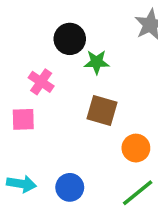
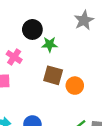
orange circle: (136, 148) -> (75, 86), moved

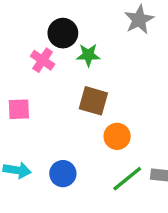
pink cross: (14, 57) -> (43, 60), moved
orange circle: (75, 86) -> (117, 136), moved

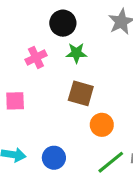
black circle: (63, 33) -> (63, 23), moved
pink cross: (43, 60) -> (36, 57), turned 30

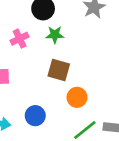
blue circle: (54, 158) -> (35, 116), moved

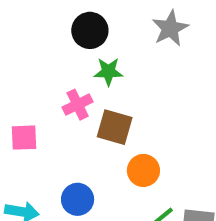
pink cross: (20, 39) -> (78, 105), moved

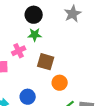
green star: (108, 72) -> (35, 35), moved
pink cross: (78, 105) -> (19, 51), moved

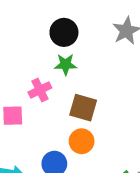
orange circle: (60, 83) -> (82, 141), moved

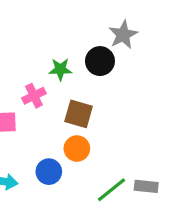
black circle: (64, 32) -> (100, 61), moved

